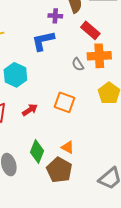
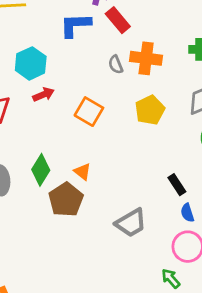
red rectangle: (90, 30) -> (118, 20), moved
red arrow: (30, 110) -> (44, 94), moved

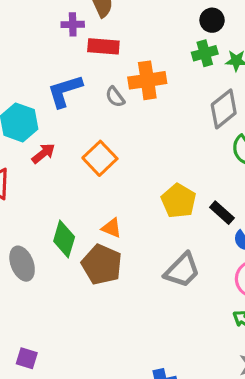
red rectangle: (118, 20) -> (103, 46), turned -30
blue L-shape: (75, 25) -> (65, 91), moved
yellow pentagon: (150, 110) -> (179, 201), moved
orange square: (89, 112) -> (100, 158), turned 32

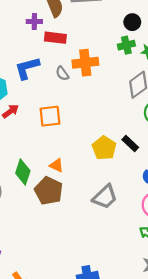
orange square: (100, 158) -> (50, 116), turned 35
black rectangle: (222, 213) -> (130, 144), moved

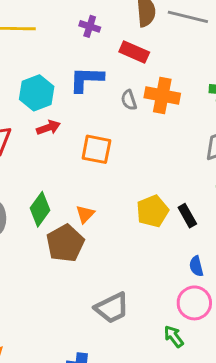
purple cross: (34, 21) -> (90, 26), moved
orange triangle: (56, 165) -> (85, 214), turned 32
gray trapezoid: (105, 197) -> (112, 308), moved

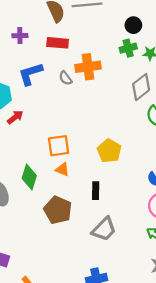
orange square: (96, 149) -> (59, 146), moved
orange triangle: (85, 214) -> (62, 169), turned -32
black rectangle: (187, 216) -> (96, 191), moved, turned 49
brown pentagon: (65, 243) -> (58, 210), moved

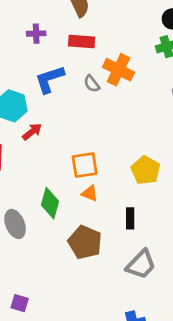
orange cross: (88, 67) -> (119, 70), turned 35

